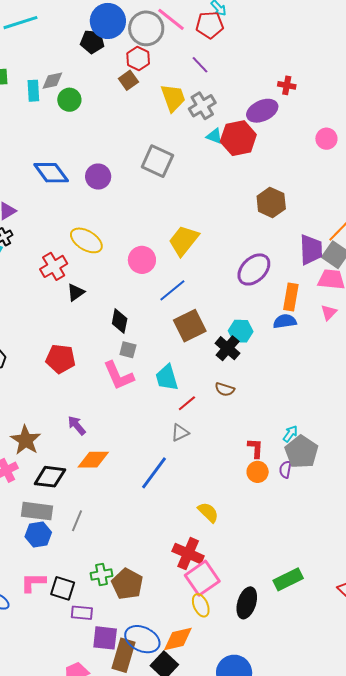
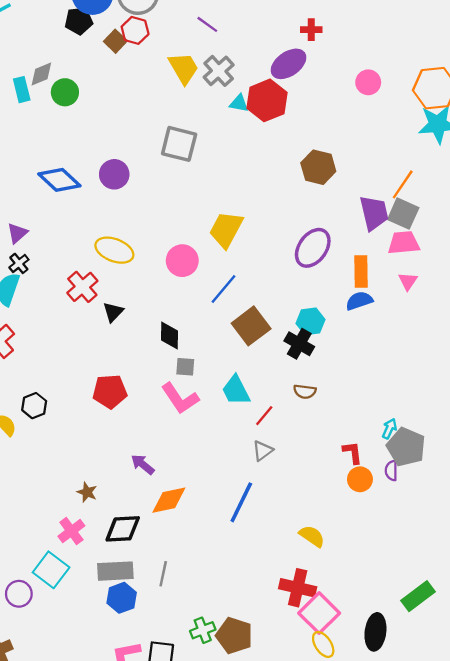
brown square: (128, 80) -> (115, 41), moved
brown star: (26, 440) -> (87, 492), size x0.6

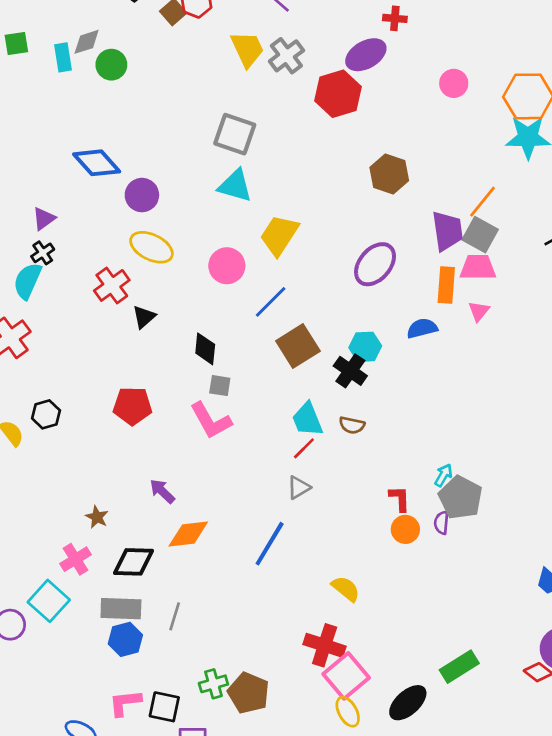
cyan triangle: (239, 103) -> (235, 186), moved, size x1.6
purple circle: (114, 174) -> (142, 195), moved
orange rectangle: (361, 272) -> (446, 285), moved
cyan trapezoid: (236, 390) -> (307, 419), moved
black ellipse: (375, 632) -> (408, 703), turned 36

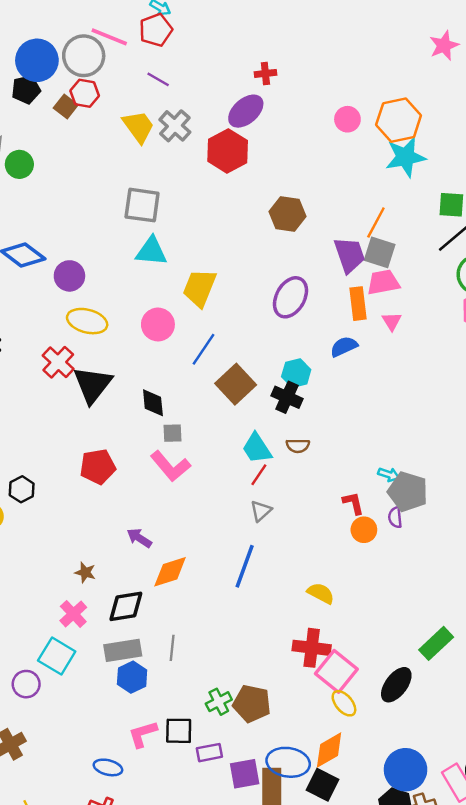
pink circle: (454, 83) -> (347, 119), moved
black triangle: (144, 317) -> (93, 385), size x1.8
cyan arrow: (444, 475) -> (389, 475), turned 90

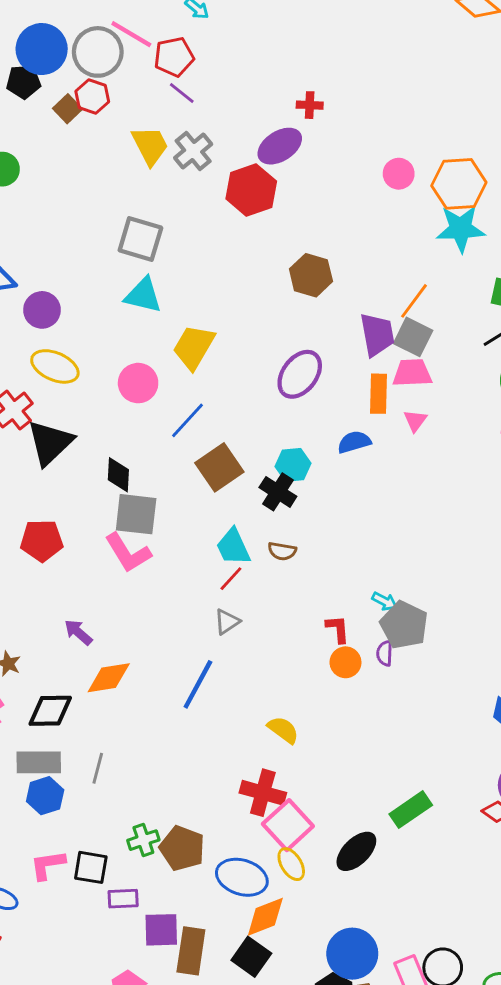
red pentagon: (156, 30) -> (174, 57), moved
gray square: (172, 433) -> (136, 514), size x1.8
blue ellipse: (288, 762) -> (242, 877), moved

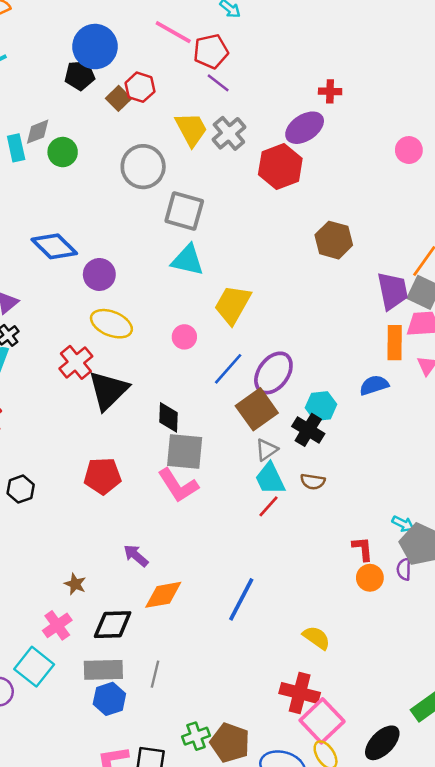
gray circle: (98, 52) -> (143, 167), moved
purple ellipse: (300, 374) -> (273, 373), moved
pink circle: (138, 383) -> (184, 337), size x0.7
gray triangle: (227, 622) -> (266, 450), moved

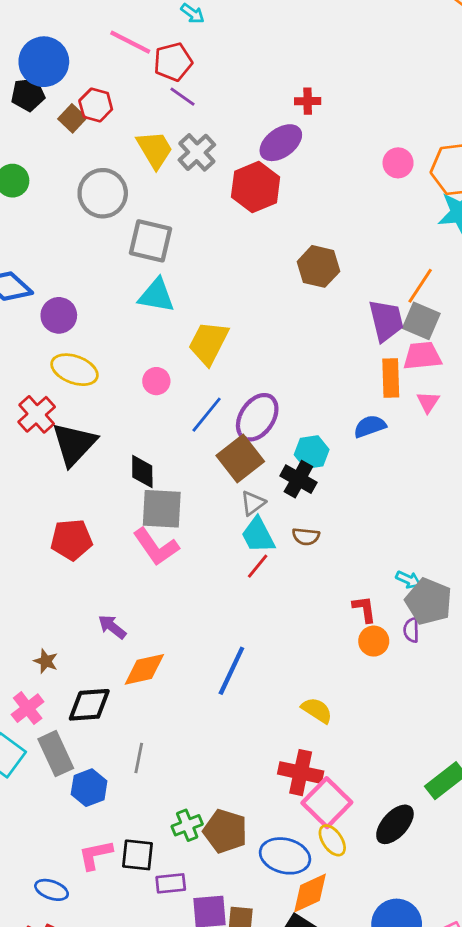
gray rectangle: (103, 670) -> (56, 754), moved, turned 69

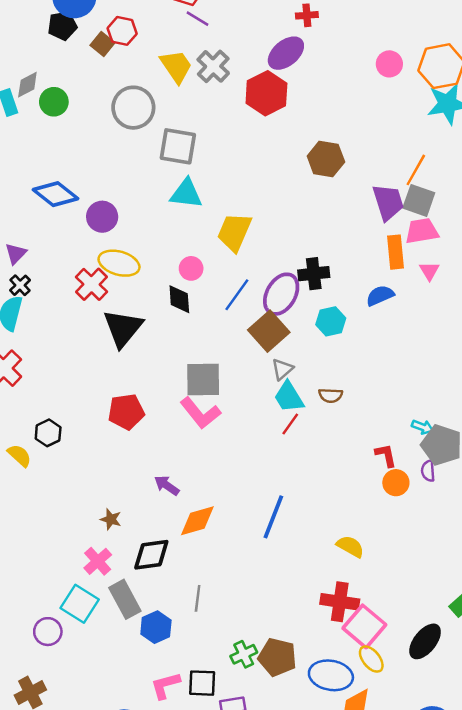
red cross: (37, 414) -> (91, 284), moved
black diamond: (142, 471) -> (179, 299), moved
black cross: (298, 479) -> (314, 274), moved, turned -32

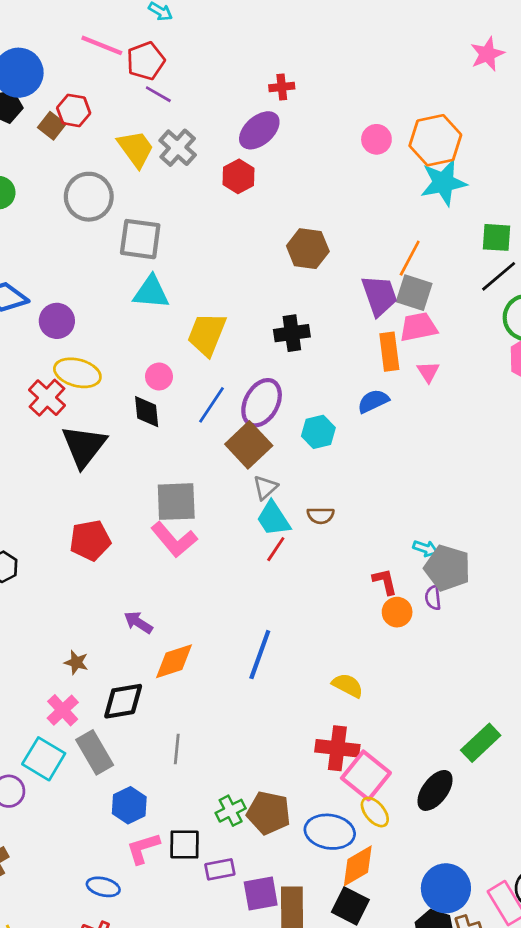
red hexagon: (266, 93) -> (239, 176), size x0.7
black cross: (314, 274) -> (292, 333), moved
blue hexagon: (156, 627) -> (129, 805), moved

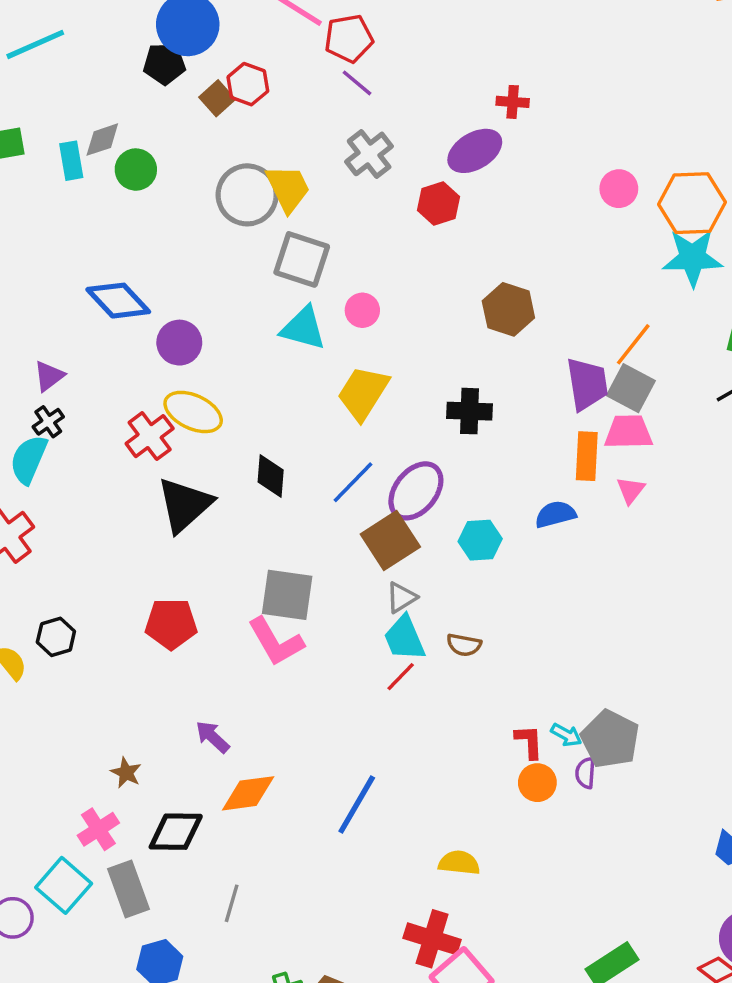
yellow trapezoid: (136, 149) -> (288, 188), moved
pink circle: (159, 377) -> (362, 310), moved
cyan arrow: (425, 548) -> (566, 735), moved
yellow semicircle: (348, 685) -> (459, 863), turned -32

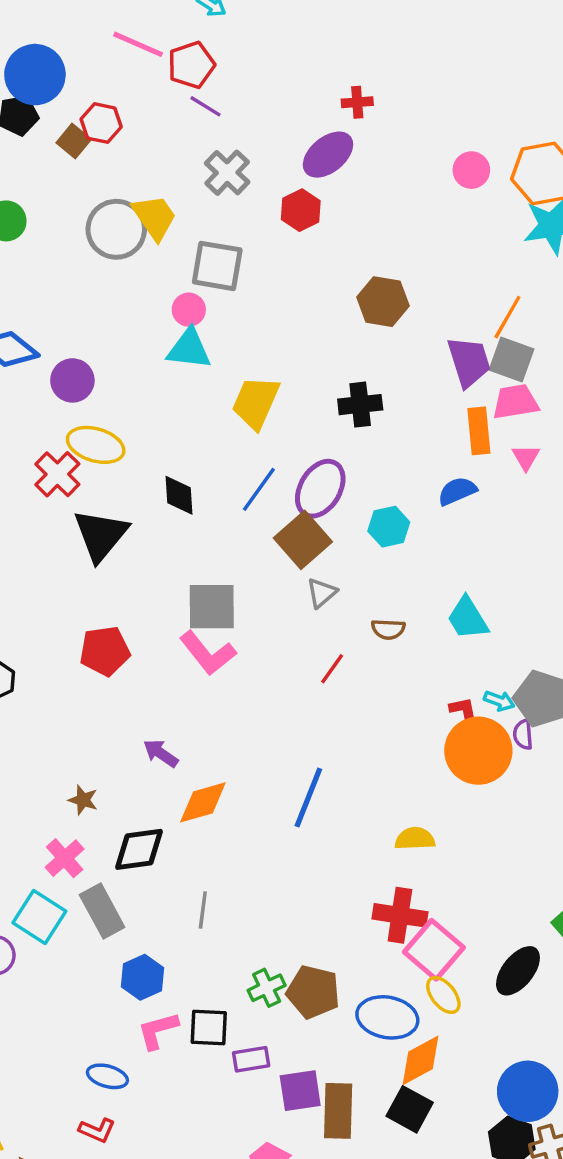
gray square: (302, 259) -> (217, 266), moved
pink circle: (362, 310) -> (189, 310), moved
cyan trapezoid: (404, 638) -> (468, 618), moved
orange circle: (537, 783) -> (478, 751), size x1.8

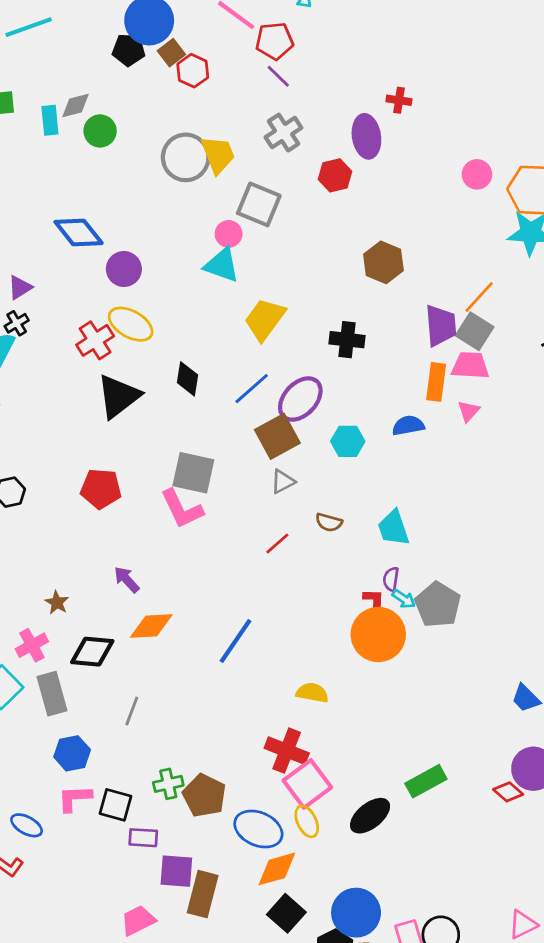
brown square: (74, 141) -> (171, 53), moved
purple ellipse: (328, 155) -> (366, 136), turned -72
purple semicircle: (523, 734) -> (391, 579), moved
black square: (410, 1109) -> (286, 913), moved

